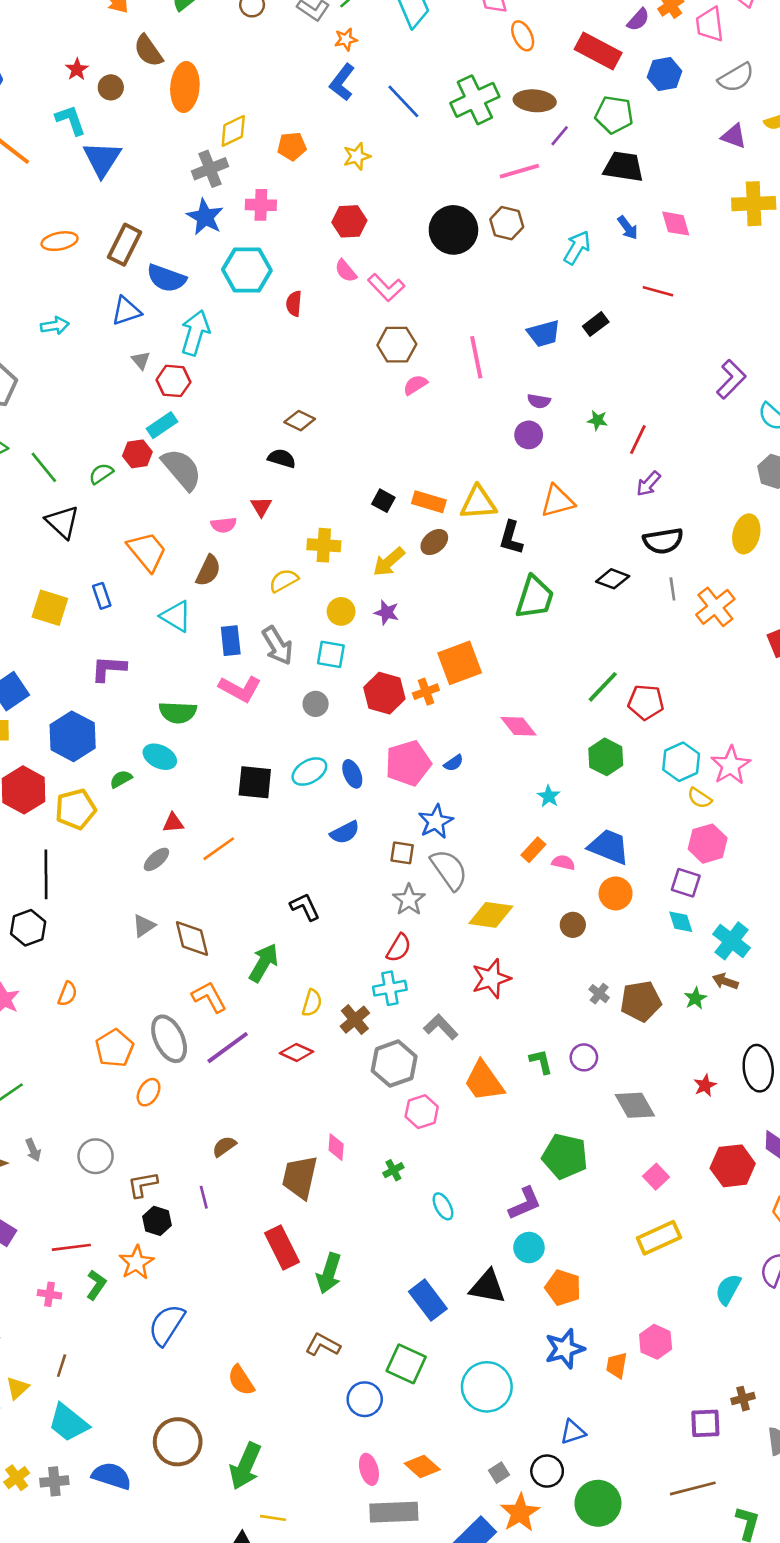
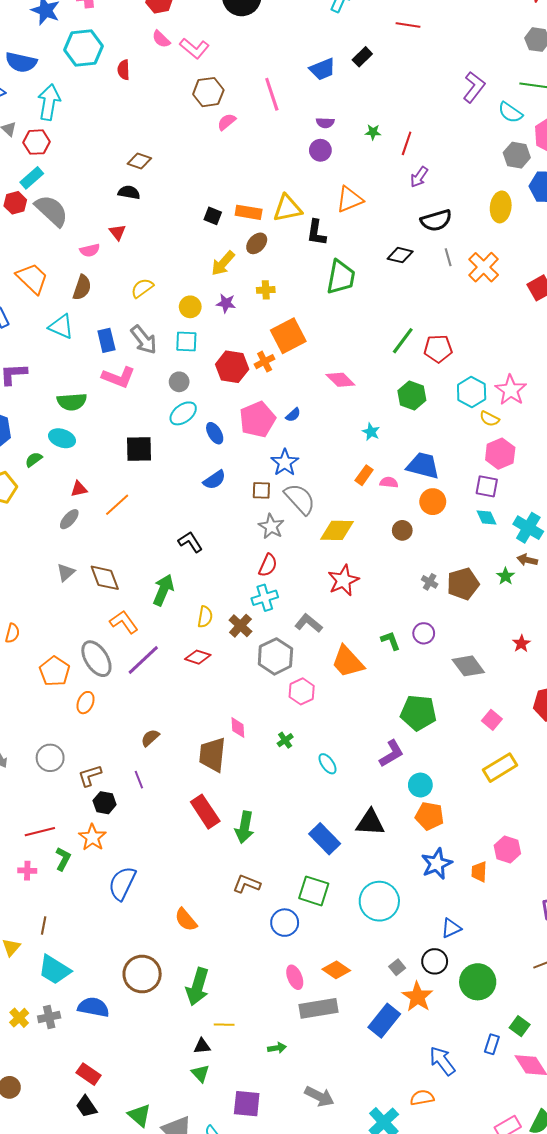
yellow cross: (324, 545) -> (266, 290), moved, size x0.7
cyan ellipse: (309, 772) -> (183, 413), moved
cyan circle: (529, 1248) -> (420, 785), moved

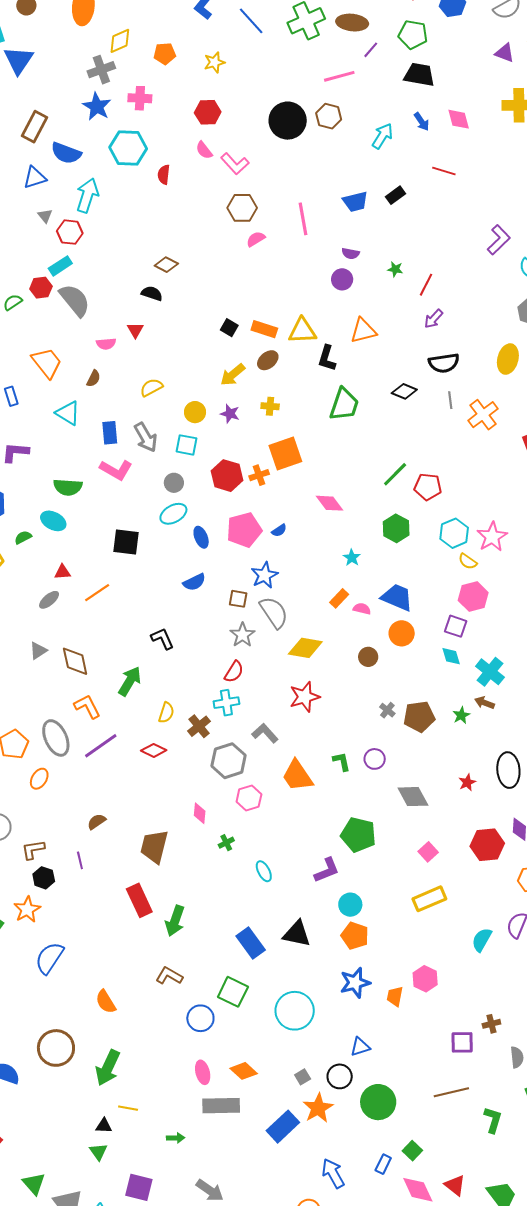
brown semicircle: (82, 288) -> (94, 379), size x0.7
pink diamond: (238, 728) -> (200, 813), moved

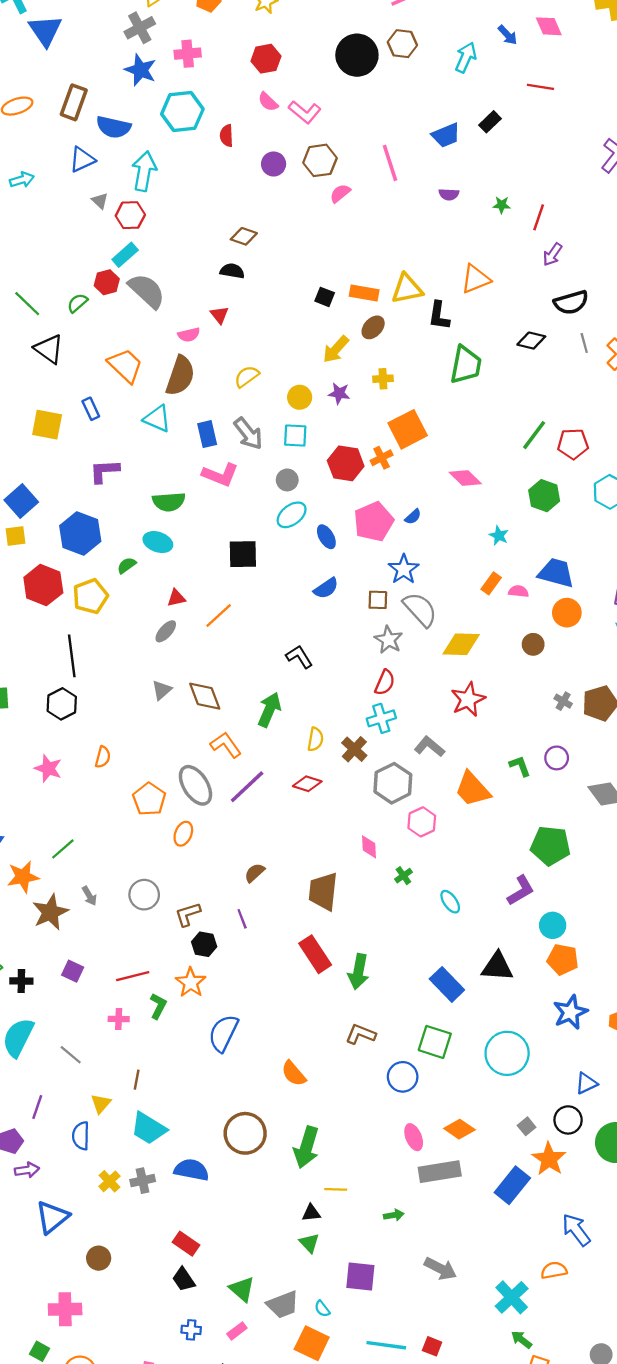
purple circle: (342, 279) -> (274, 164), moved
brown semicircle: (94, 379) -> (180, 376), size x2.0

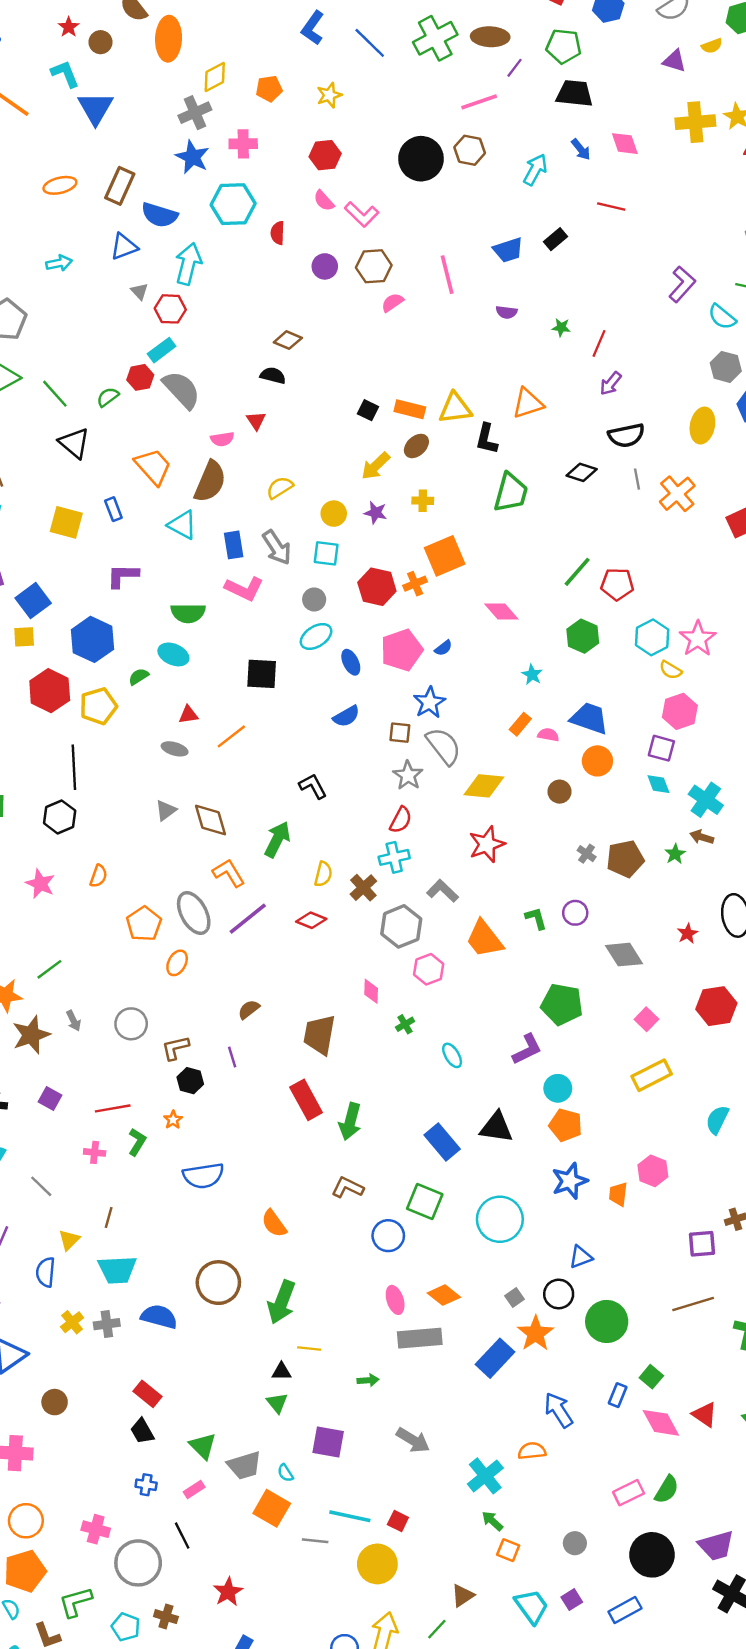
gray ellipse: (166, 631) -> (175, 749), turned 60
orange star: (191, 982) -> (173, 1120), size x0.6
blue semicircle: (223, 1033) -> (203, 1176), turned -129
cyan trapezoid: (149, 1128) -> (117, 1270), turned -39

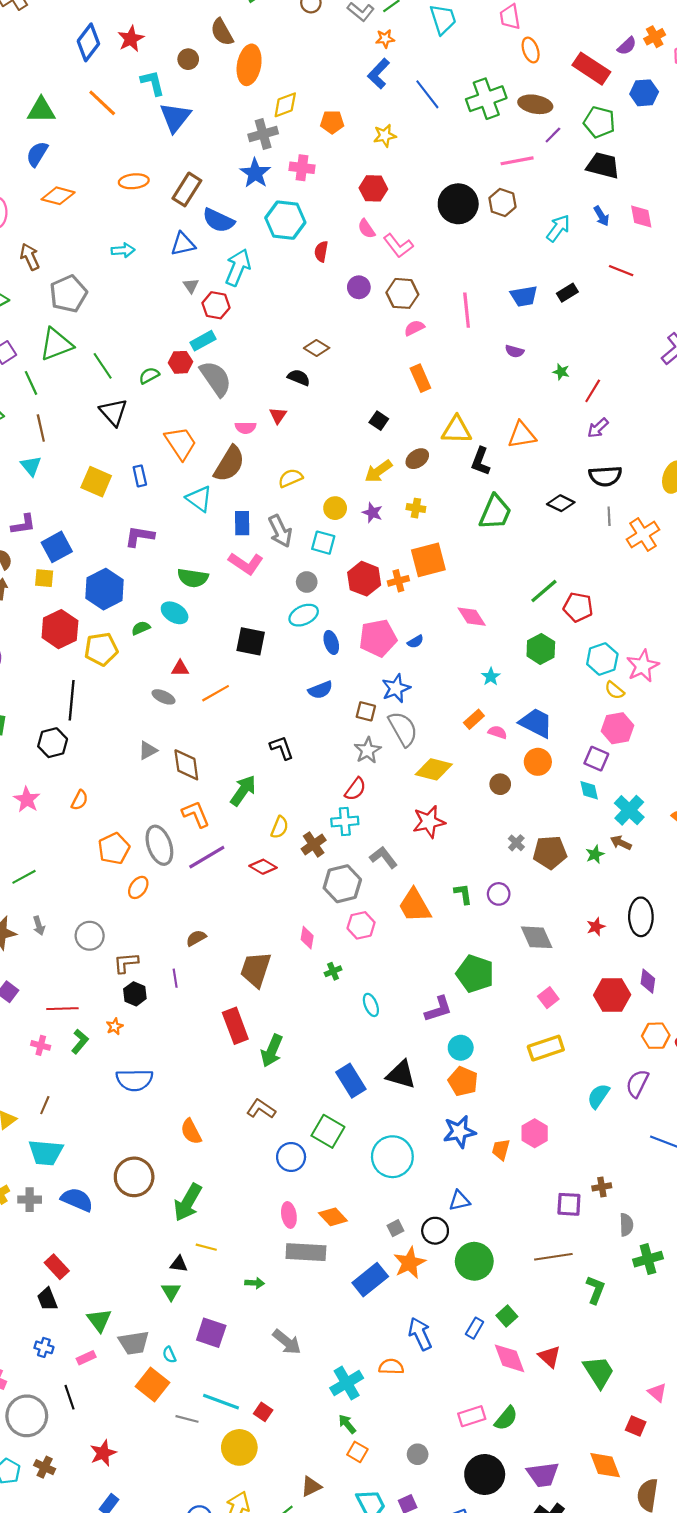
red star: (69, 27) -> (131, 39), moved, size x1.4
orange rectangle: (410, 409) -> (420, 378), moved, turned 44

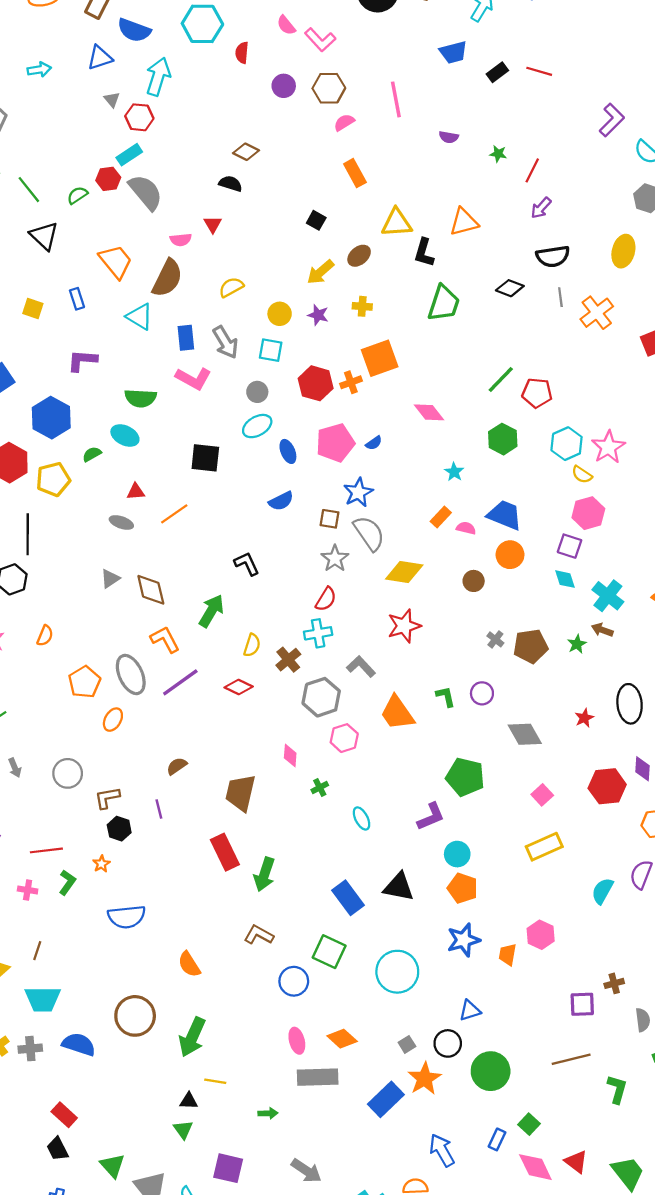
red line: (621, 271) -> (539, 71), moved
blue trapezoid: (524, 296) -> (453, 52), moved
yellow square: (96, 482) -> (33, 309), size x0.7

